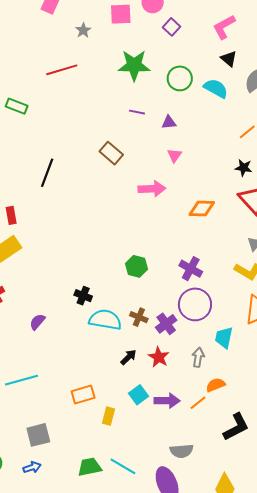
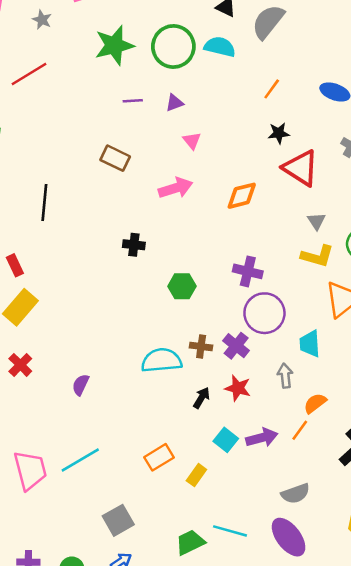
green circle: (180, 78) -> (173, 46), size x1.4
black cross: (83, 296) -> (134, 245), moved
yellow rectangle: (108, 416) -> (196, 475), turned 36

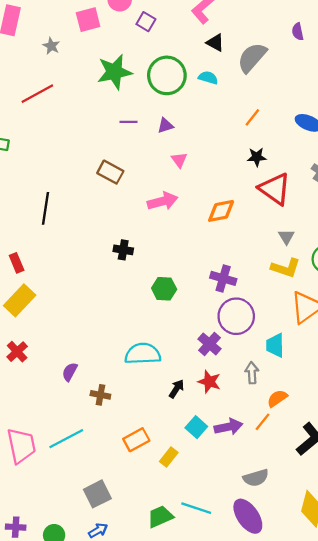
cyan semicircle: (220, 47) -> (208, 78), size x0.7
brown cross: (201, 346) -> (100, 395), moved

